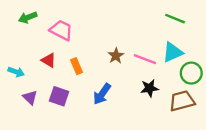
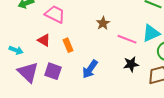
brown star: (116, 56) -> (103, 23), moved
purple triangle: (30, 97) -> (28, 72), size x1.6

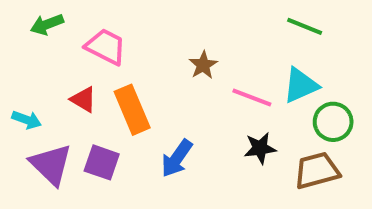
orange rectangle: (68, 45) -> (132, 110), size x1.6

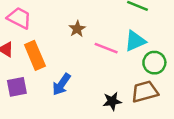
black star: (260, 148) -> (112, 101), moved
purple square: (102, 162) -> (17, 87), turned -30

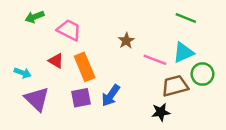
purple square: (17, 87) -> (81, 98), moved
brown trapezoid: (145, 92) -> (175, 86), moved

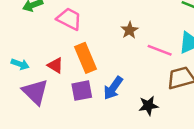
red triangle: (56, 61) -> (55, 65), moved
black star: (161, 112) -> (148, 106), moved

